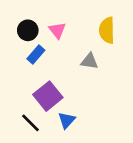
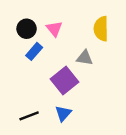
purple square: (48, 96) -> (64, 81), moved
black line: (30, 123) -> (29, 116), turned -66

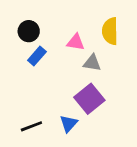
pink triangle: (54, 29) -> (76, 42), moved, turned -42
purple square: (64, 81) -> (89, 99), moved

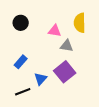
blue rectangle: (37, 56) -> (21, 62), moved
blue triangle: (69, 124) -> (41, 79), moved

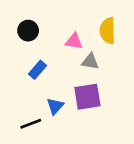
blue rectangle: (21, 62) -> (38, 70), moved
purple square: (65, 72) -> (87, 97), turned 30

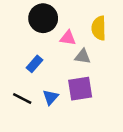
black circle: (28, 31) -> (43, 18), moved, size x1.5
black line: (31, 124) -> (22, 98), moved, turned 48

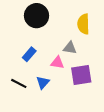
pink triangle: (68, 38) -> (57, 63), moved
purple square: (80, 89) -> (81, 75), moved

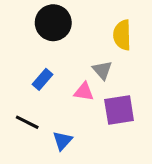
gray triangle: (70, 48) -> (102, 70), turned 40
blue triangle: (43, 82) -> (62, 141), moved

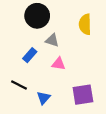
gray triangle: (102, 70) -> (52, 40), moved, turned -32
purple square: (119, 110) -> (83, 95), moved

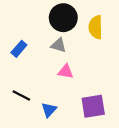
black circle: (37, 16) -> (63, 18), moved
blue rectangle: (30, 55) -> (19, 49), moved

